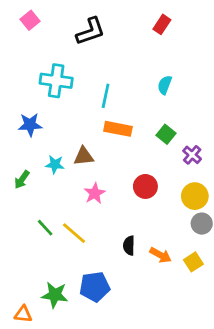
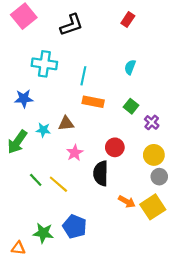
pink square: (30, 20) -> (24, 16), size x1.6
green arrow: (22, 180) -> (17, 142), size x1.6
black semicircle: (129, 246) -> (101, 173), moved, size x1.6
yellow square: (193, 262) -> (153, 207), size x1.6
blue pentagon: (95, 287) -> (75, 226), turned 30

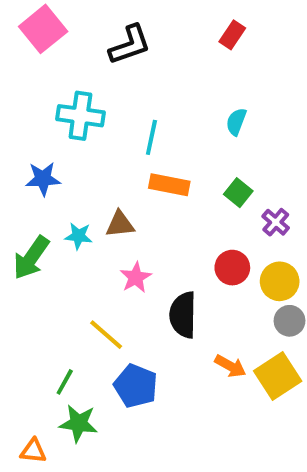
red circle: (115, 147) -> (232, 268), moved
green line: (36, 180) -> (65, 382), moved, turned 72
blue pentagon: (75, 226) -> (136, 386), moved

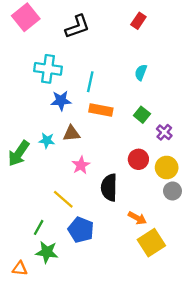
blue star: (43, 179) -> (61, 101), moved
yellow square: (278, 376) -> (151, 243), moved

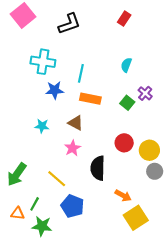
purple cross: (164, 132) -> (145, 93), moved
brown triangle: (72, 133) -> (76, 123), moved, turned 35
green arrow: (19, 153) -> (17, 174), moved
orange triangle: (20, 268) -> (18, 213), moved

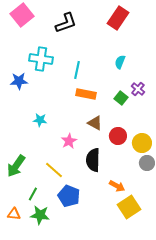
red rectangle: (124, 19) -> (118, 18), size x1.6
blue star: (55, 90) -> (19, 81), moved
brown triangle: (76, 123) -> (95, 123), moved
orange triangle: (18, 213) -> (14, 214), moved

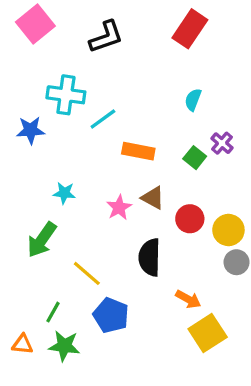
cyan line: (77, 70) -> (103, 119), moved, turned 42
pink star: (69, 141) -> (119, 207), moved
green arrow: (16, 166) -> (42, 240), moved

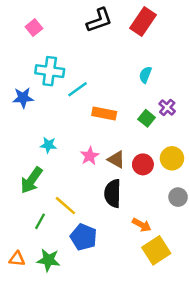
pink square: (35, 24) -> (34, 28), moved, size x0.6
black L-shape: (106, 37) -> (99, 20), moved
brown triangle: (153, 198) -> (116, 160), moved
yellow circle: (228, 230) -> (172, 158), moved
green line: (53, 312) -> (40, 221), moved

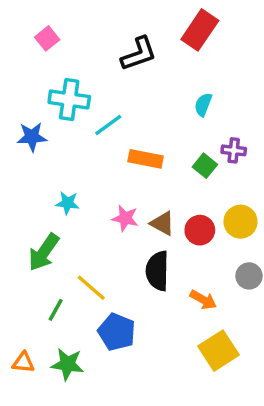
black L-shape: (99, 20) -> (139, 54), moved
purple cross: (167, 107) -> (234, 150), turned -35
pink star: (90, 156) -> (125, 218), turned -30
orange arrow: (142, 225) -> (203, 300), moved

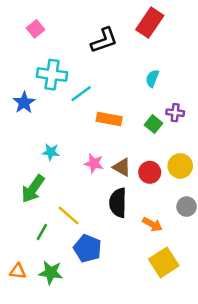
blue star: (32, 137) -> (24, 103), turned -30

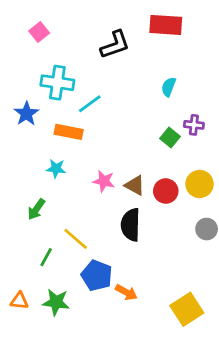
red rectangle: (150, 23) -> (166, 25), turned 60
orange rectangle: (109, 119) -> (69, 132), moved
green arrow: (33, 189) -> (36, 209), size x0.7
orange arrow: (152, 224) -> (126, 292), moved
yellow square: (164, 262) -> (187, 309), moved

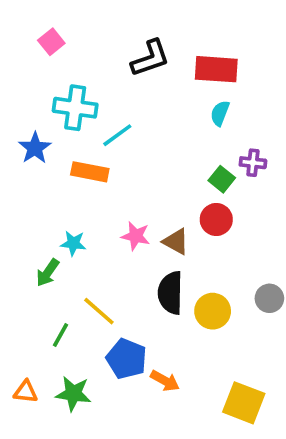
red rectangle: (166, 25) -> (216, 69), moved
cyan star: (56, 168) -> (73, 243), moved
yellow circle: (200, 184) -> (213, 311), moved
red circle: (166, 191) -> (216, 220), moved
yellow square: (187, 309) -> (244, 403), turned -36

